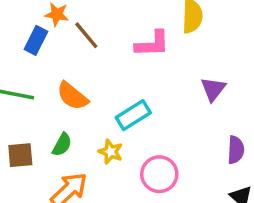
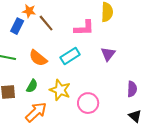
purple triangle: (213, 89) -> (108, 54), moved
cyan rectangle: (133, 115) -> (70, 56), moved
yellow star: (111, 152) -> (60, 90), size x1.5

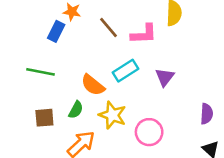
brown line: (46, 23) -> (109, 27), moved
purple triangle: (108, 54) -> (165, 77), moved
orange semicircle: (38, 58) -> (93, 85), moved

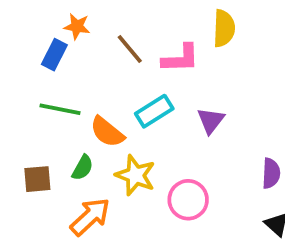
green line: (41, 72) -> (60, 109), moved

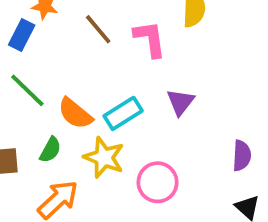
pink L-shape: (181, 58) -> (150, 39), turned -96
green line: (60, 109) -> (27, 90), turned 33
cyan rectangle: (154, 111) -> (123, 113), moved

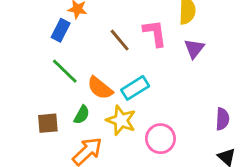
brown line: (98, 29) -> (120, 40), moved
purple triangle: (180, 102) -> (194, 49), moved

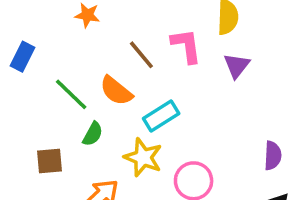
blue rectangle: (61, 30) -> (22, 57), moved
orange semicircle: (100, 88) -> (116, 91), moved
green semicircle: (82, 115) -> (93, 134), moved

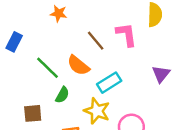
purple triangle: (237, 66) -> (161, 74), moved

